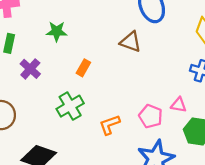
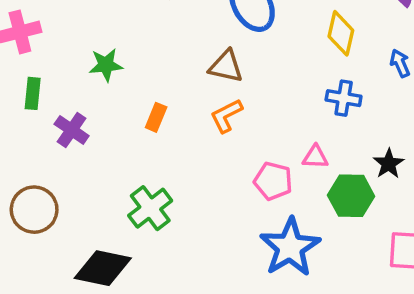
green cross: (70, 106) -> (150, 208), moved
orange L-shape: (110, 125) -> (226, 116), moved

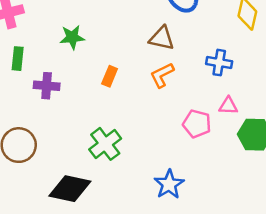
blue cross: (344, 98) -> (219, 63), moved
purple cross: (72, 130) -> (47, 86), turned -30
blue star: (290, 247) -> (169, 184), moved, size x0.7

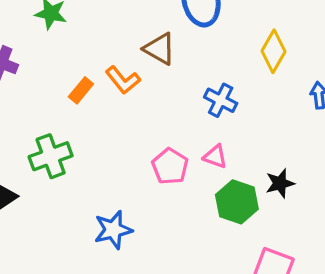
orange L-shape: (162, 75) -> (123, 80), moved, turned -120
orange rectangle: (110, 76) -> (81, 90), moved

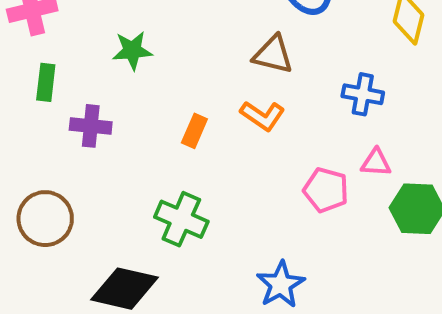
orange L-shape: (123, 80) -> (263, 116), moved
green cross: (51, 156) -> (181, 219), turned -30

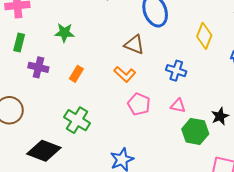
orange rectangle: (194, 131) -> (76, 74), moved
pink pentagon: (326, 190) -> (139, 104), moved

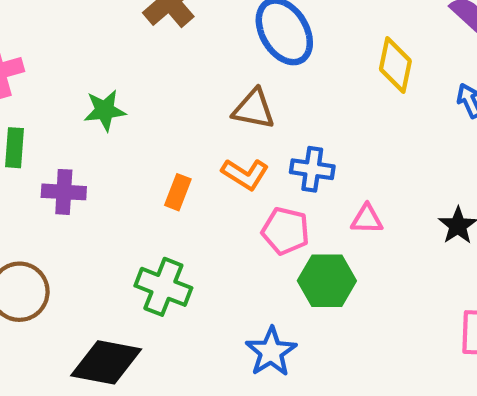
blue cross: (176, 71) -> (312, 169), moved
orange rectangle: (76, 74) -> (178, 192), moved
green hexagon: (195, 131) -> (327, 281), moved

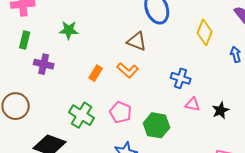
blue cross: (312, 169) -> (181, 78), moved
pink triangle: (367, 219) -> (193, 104), moved
pink pentagon: (285, 231) -> (121, 112), moved

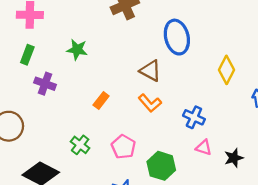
orange L-shape: (128, 70) -> (150, 103), moved
green cross: (82, 115) -> (80, 145), size x0.7

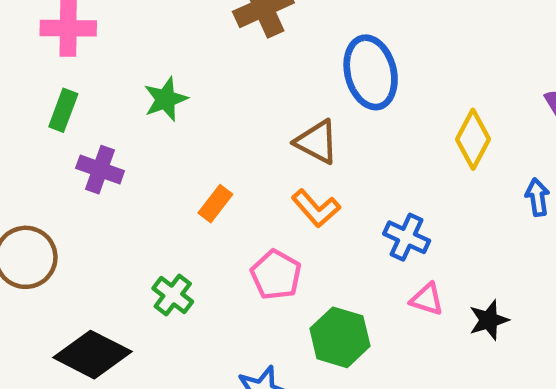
green star: (77, 50) -> (166, 99), turned -30
pink pentagon: (123, 147) -> (276, 275), moved

